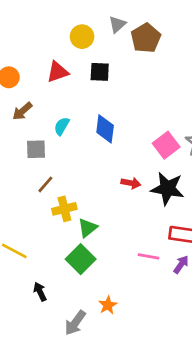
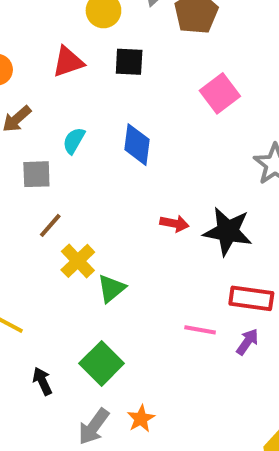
pink square: (166, 145) -> (220, 93), moved
yellow cross: (64, 209) -> (78, 261), turned -30
green square: (81, 259) -> (102, 363), moved
orange star: (108, 305) -> (141, 419), moved

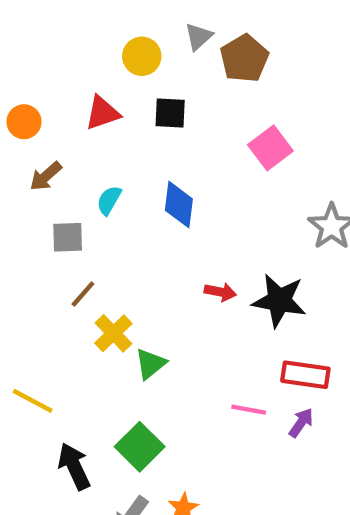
black arrow: (42, 381) -> (74, 466), size x1.5

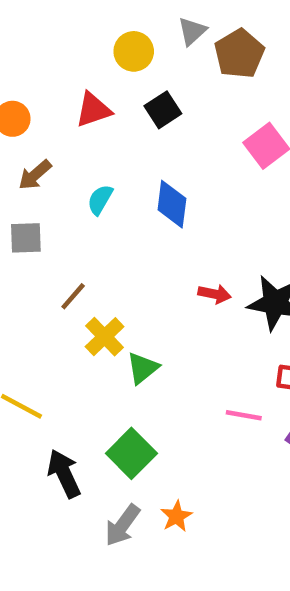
black square: (170, 113) -> (163, 110), turned -36
gray square: (68, 237) -> (26, 238), moved

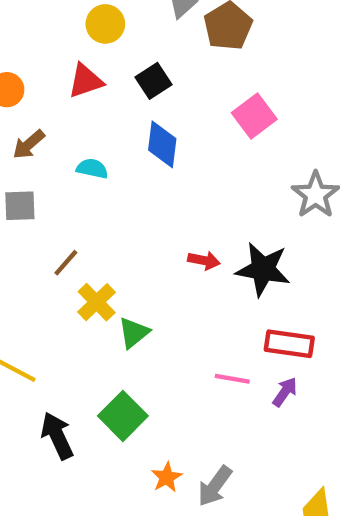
yellow circle: (134, 51) -> (105, 24), moved
cyan semicircle: (100, 200) -> (92, 168), turned 72
blue diamond: (172, 204) -> (162, 144), moved
gray arrow: (122, 525) -> (215, 486), moved

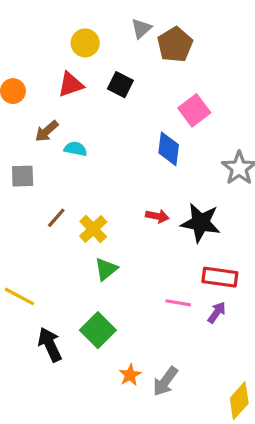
black square: (153, 81) -> (120, 85), turned -30
brown arrow: (29, 144) -> (47, 131), moved
blue diamond: (162, 144) -> (169, 149), moved
yellow cross: (97, 302) -> (93, 229), moved

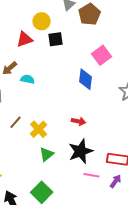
yellow circle: (85, 43) -> (42, 21), moved
black square: (120, 85) -> (56, 39), turned -35
black star: (201, 223) -> (81, 151), moved, turned -30

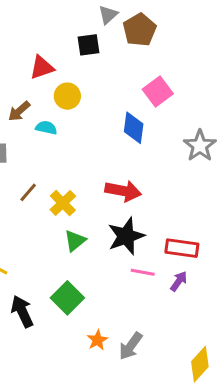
yellow circle: (42, 21) -> (67, 96), moved
black square: (56, 39) -> (88, 45), moved
red arrow: (79, 121) -> (123, 191), size x1.6

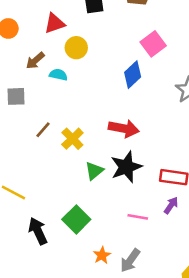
blue diamond: (134, 128) -> (133, 75), turned 40
green triangle: (75, 241) -> (94, 171), moved
pink line: (143, 272) -> (138, 217), moved

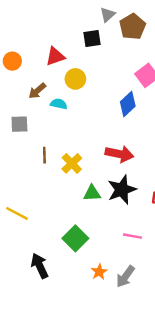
brown line: (43, 130) -> (44, 155), turned -42
green triangle: (94, 171) -> (92, 193), turned 36
black arrow: (38, 231) -> (40, 266), moved

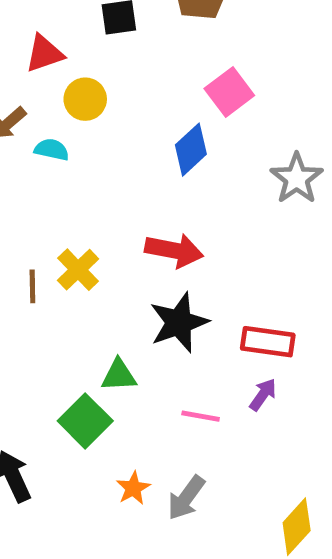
brown line: (44, 155) -> (32, 286), moved
green triangle: (92, 193) -> (119, 375), moved

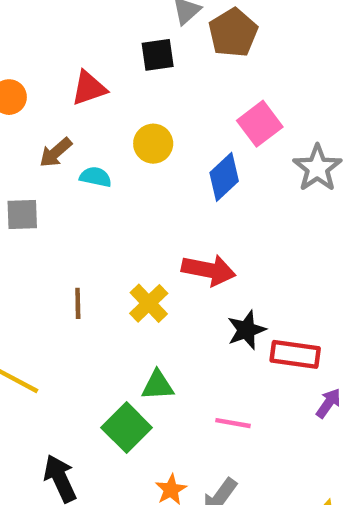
yellow circle: (85, 99) -> (153, 144), moved
gray star: (297, 178) -> (317, 168), moved
yellow cross: (78, 270) -> (149, 303), moved
black star: (179, 322) -> (246, 330), moved, size x0.7
purple arrow: (263, 395) -> (328, 403), moved

